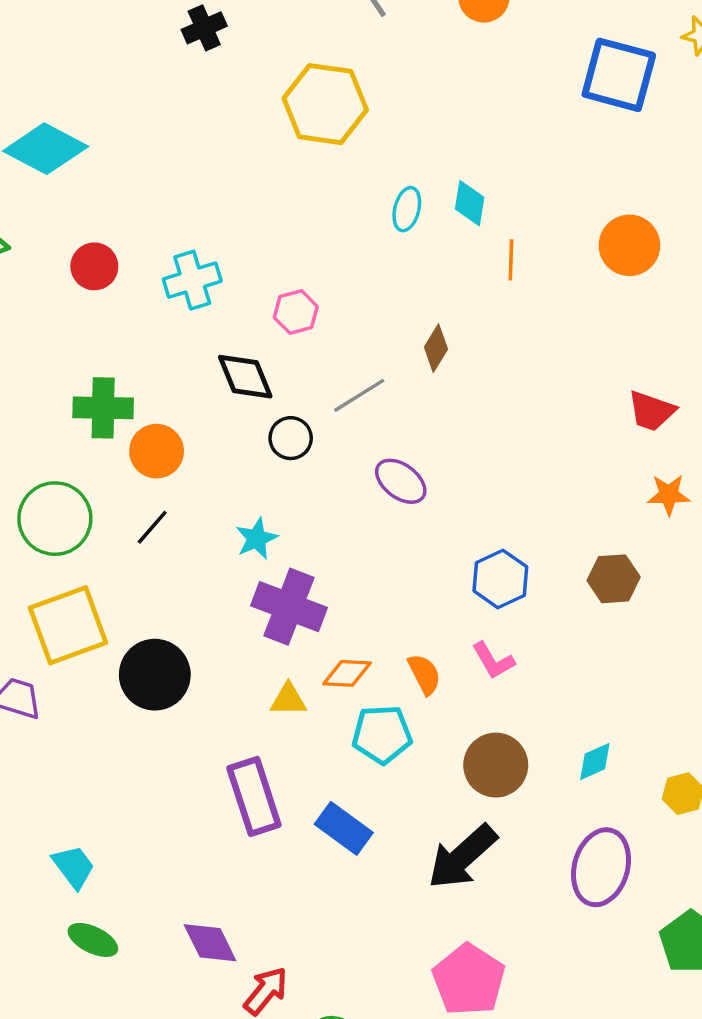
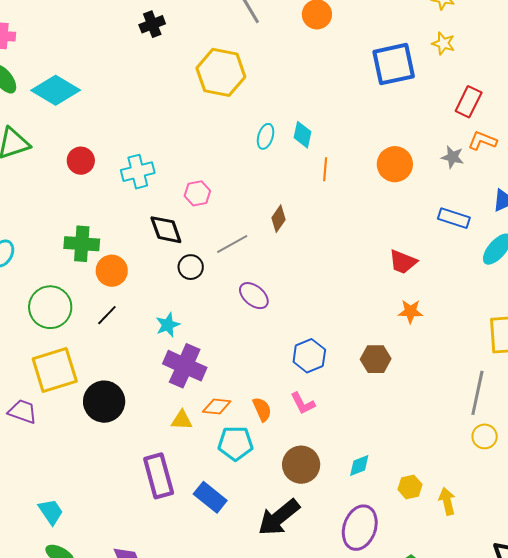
blue square: (619, 75) -> (394, 64), turned -30

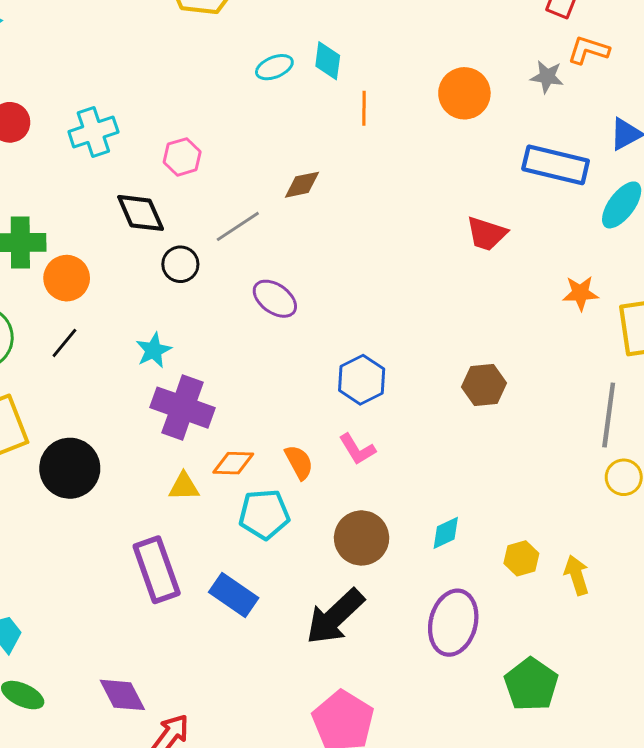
cyan ellipse: (266, 136) -> (274, 67), turned 55
blue rectangle: (454, 218) -> (556, 165), size x1.4
brown diamond: (278, 219) -> (302, 185), turned 48
orange star: (410, 311) -> (580, 293), moved
brown hexagon: (376, 359) -> (484, 385), moved

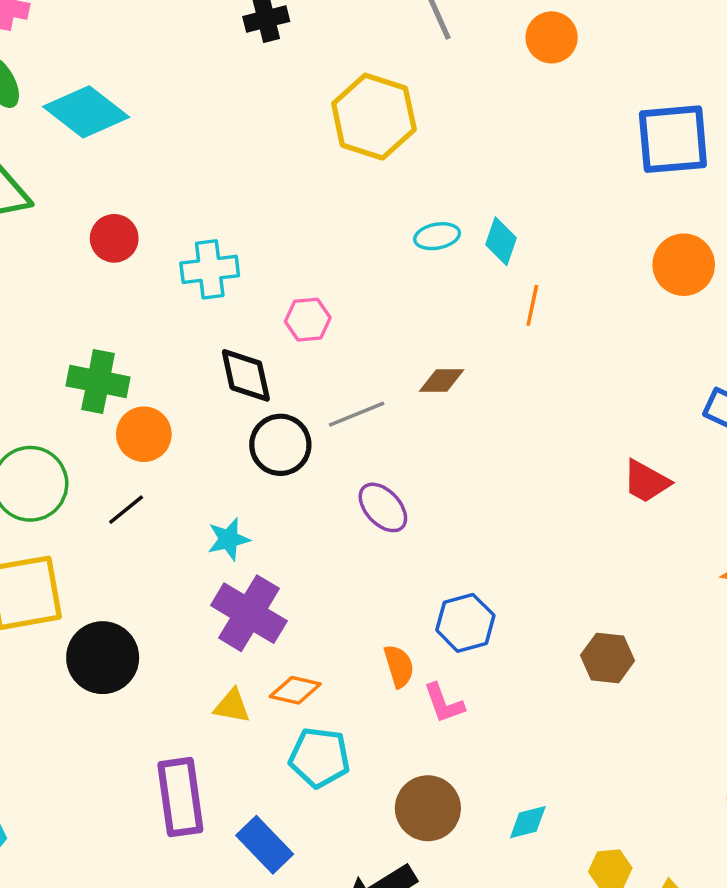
orange circle: (464, 93) -> (684, 265), moved
black circle: (180, 264) -> (280, 445), size x1.4
orange semicircle: (299, 462) -> (399, 666), moved

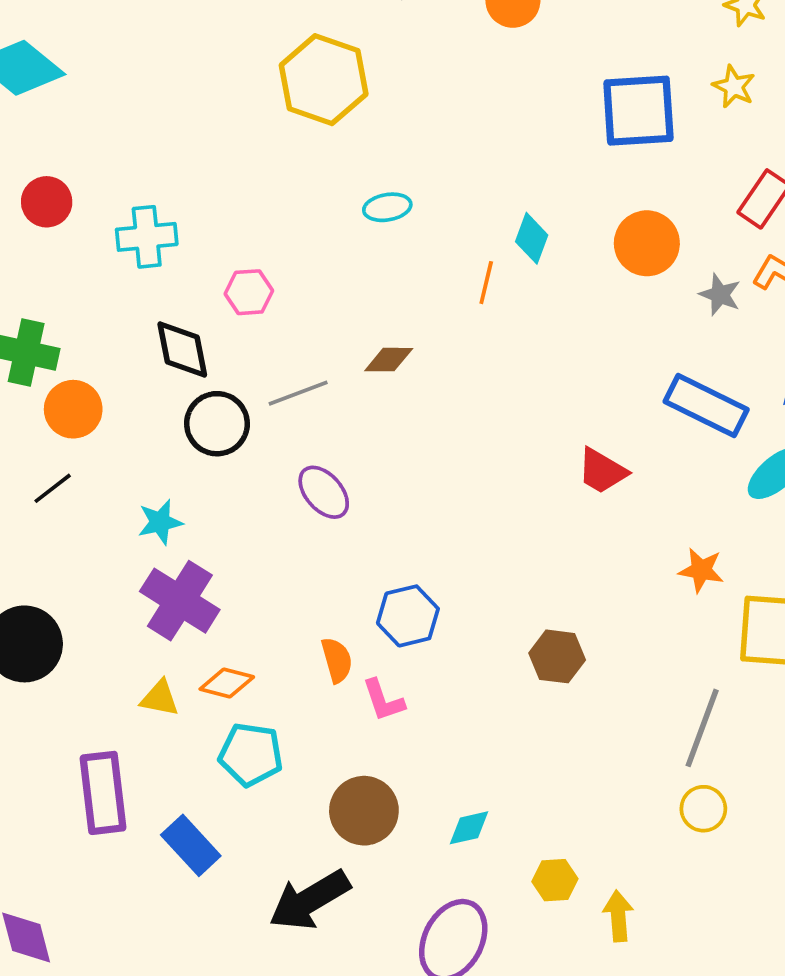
cyan diamond: (501, 241) -> (532, 238), moved

